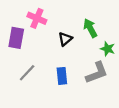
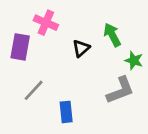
blue rectangle: (62, 76) -> (66, 112), moved

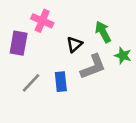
gray L-shape: (120, 90) -> (93, 67), moved
blue rectangle: (66, 112) -> (61, 82), moved

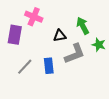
black triangle: (74, 44) -> (60, 36), turned 32

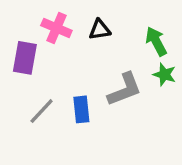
green arrow: (83, 26) -> (156, 41), moved
black triangle: (60, 36) -> (100, 30), moved

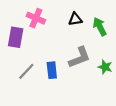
black triangle: (100, 30) -> (75, 19), moved
green star: (164, 75) -> (105, 67), moved

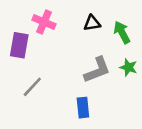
green star: (105, 67) -> (128, 67), moved
blue rectangle: (52, 70) -> (83, 108), moved

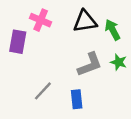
black triangle: (92, 23) -> (85, 21), size x1.5
gray line: (32, 87) -> (43, 91), moved

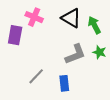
black triangle: (85, 21) -> (71, 18), turned 40

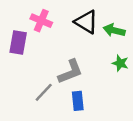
green arrow: (94, 25) -> (114, 30), turned -48
gray L-shape: (75, 54) -> (70, 72), moved

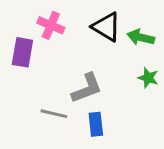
gray line: (44, 92) -> (54, 114), turned 60

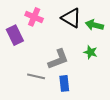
purple rectangle: (22, 52) -> (15, 35), turned -36
green star: (148, 78) -> (90, 52), moved

